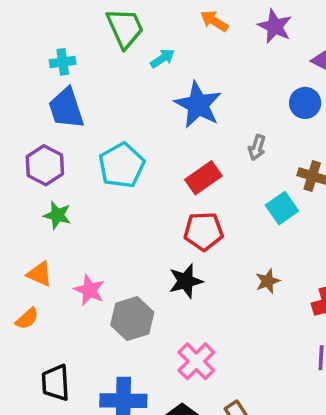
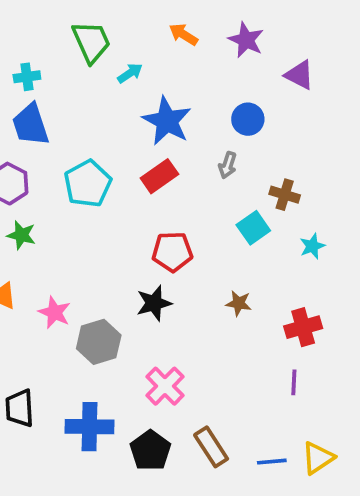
blue circle: (305, 103) -> (248, 119), moved
red rectangle: (203, 178) -> (159, 176), moved
brown star: (268, 281) -> (239, 303), turned 30

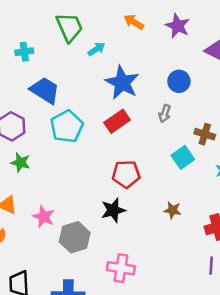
blue trapezoid: (31, 125) -> (45, 90), moved, turned 140
pink cross: (165, 386) -> (121, 268), turned -36

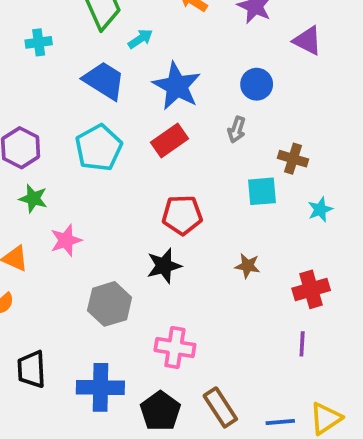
blue trapezoid: (45, 90) -> (104, 81), moved
cyan square: (183, 157) -> (262, 191), turned 30
pink star: (44, 217) -> (66, 240), moved, turned 30

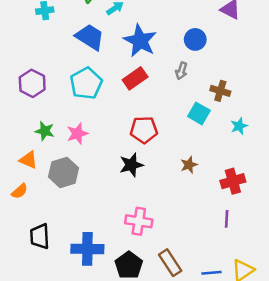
cyan square: (262, 191) -> (199, 113), turned 35
green star: (33, 199) -> (45, 131), moved
pink star: (66, 240) -> (77, 134), moved
brown star: (248, 266) -> (189, 165), turned -30
gray hexagon: (110, 304) -> (64, 172), moved

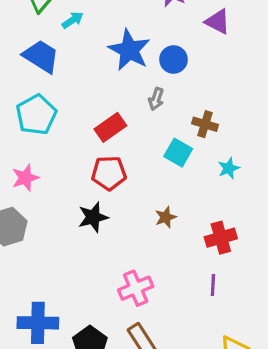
blue star: (140, 41) -> (129, 50), moved
red rectangle: (135, 78) -> (110, 127), moved
pink cross: (139, 221) -> (136, 288), moved, turned -32

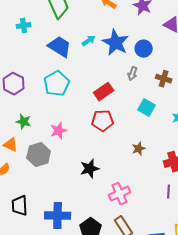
cyan arrow: (73, 20) -> (89, 41), moved
brown cross: (205, 124) -> (164, 79), moved
pink star: (25, 178) -> (59, 131), moved
black star: (93, 217) -> (90, 169), moved

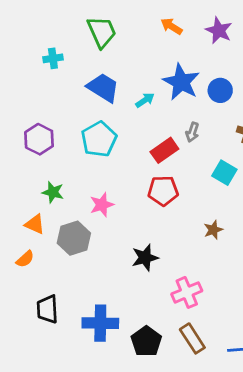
cyan arrow: (89, 41) -> (145, 100), moved
gray arrow: (133, 74) -> (192, 132), moved

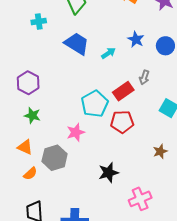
blue star: (181, 82) -> (136, 39), size x0.6
cyan pentagon: (99, 139) -> (95, 104), moved
green star: (53, 192) -> (32, 115), moved
orange semicircle: (25, 259) -> (30, 174), moved

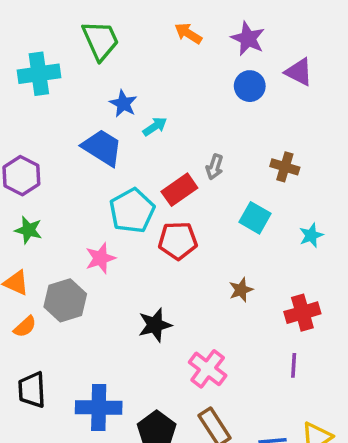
cyan cross: (39, 21) -> (39, 74), size x1.6
blue star: (136, 39) -> (123, 104), moved
blue trapezoid: (77, 44) -> (102, 148), moved
blue circle: (165, 46) -> (250, 86), moved
pink cross: (140, 199) -> (208, 369), turned -30

